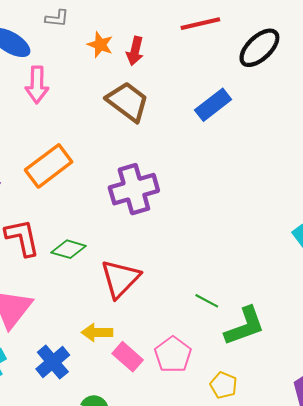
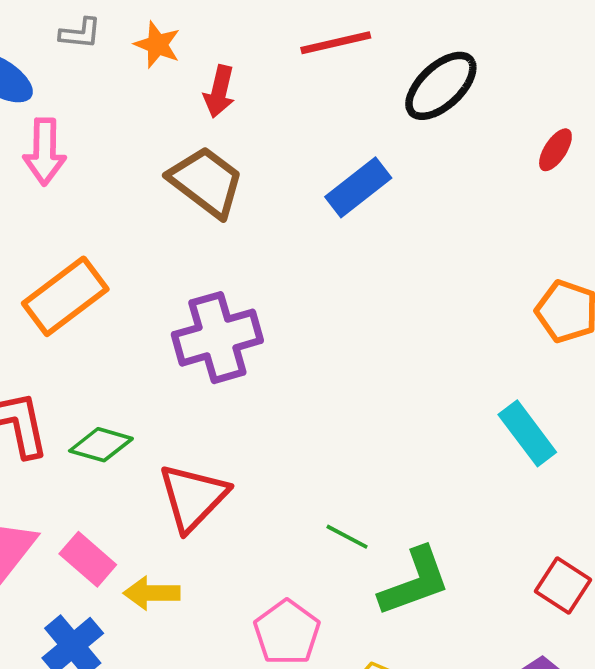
orange star: (100, 45) -> (157, 45), moved
pink rectangle: (128, 357) -> (88, 559), moved

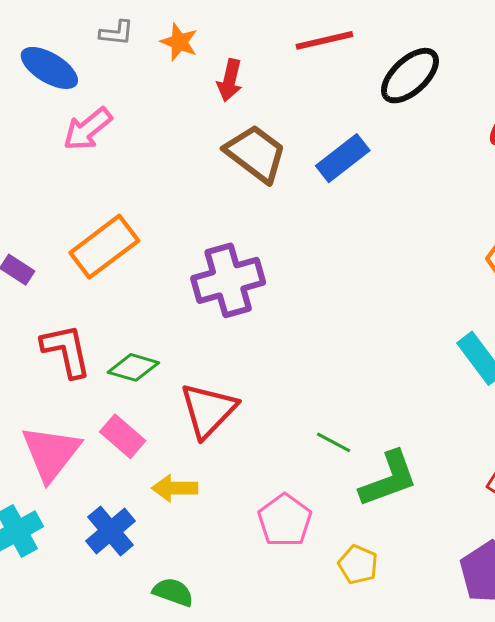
pink arrow: (45, 152) -> (88, 129), turned 50
brown trapezoid: (206, 182) -> (256, 154), moved
pink rectangle: (88, 559) -> (123, 436), moved

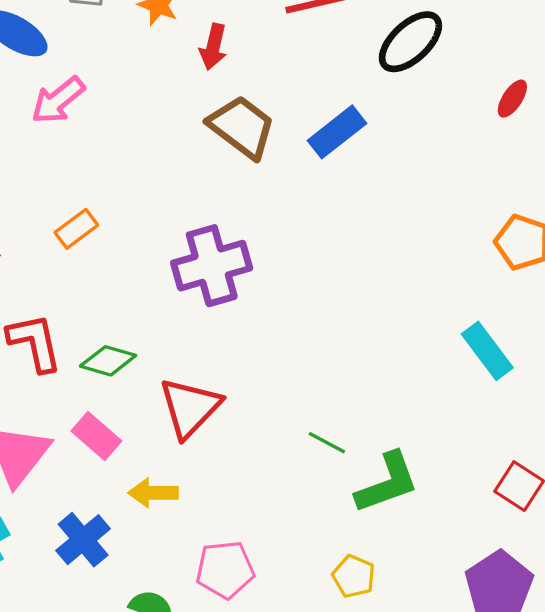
orange rectangle: (104, 247) -> (76, 229), size x0.6
pink pentagon: (285, 520) -> (225, 570), moved, turned 30

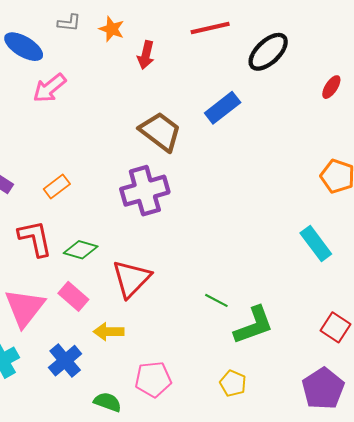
brown trapezoid: (242, 127) -> (160, 132), moved
orange rectangle: (76, 229) -> (57, 186), moved

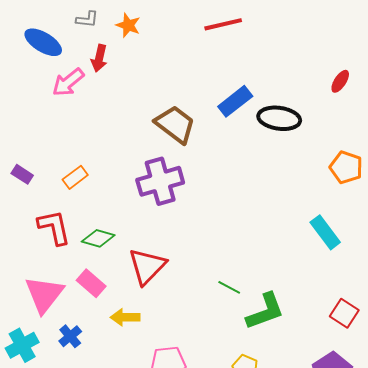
black ellipse: (268, 52) -> (279, 118), moved, turned 51
red arrow: (146, 55) -> (99, 58), moved
blue cross: (65, 361) -> (70, 336), moved, size x0.7

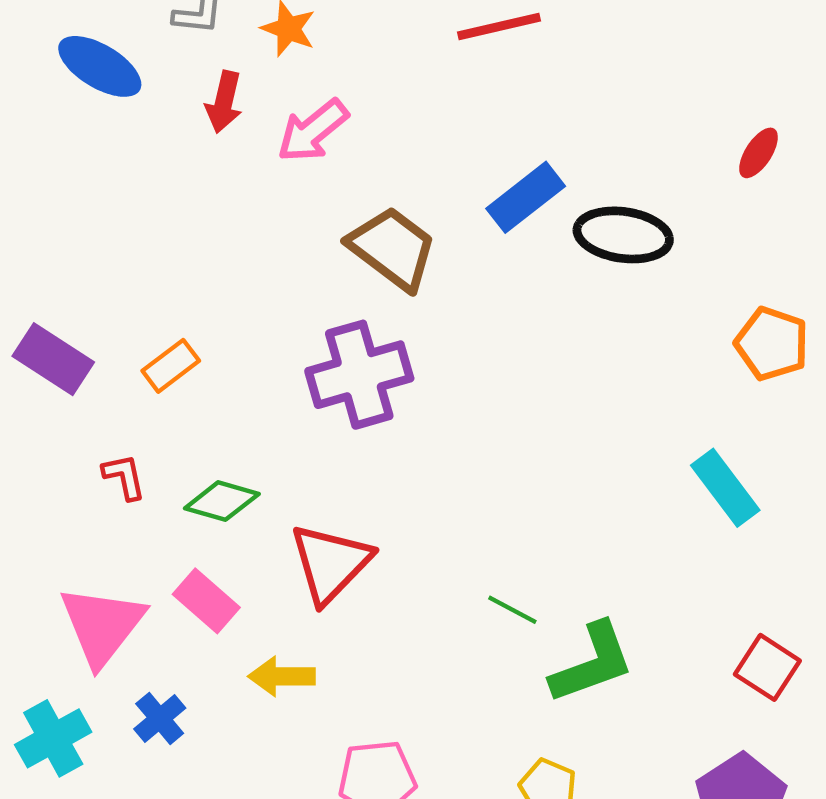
pink arrow: (68, 82) -> (313, 131), moved
purple rectangle: (22, 174) -> (53, 359), size x1.6
red L-shape: (54, 227) -> (124, 477), size x0.6

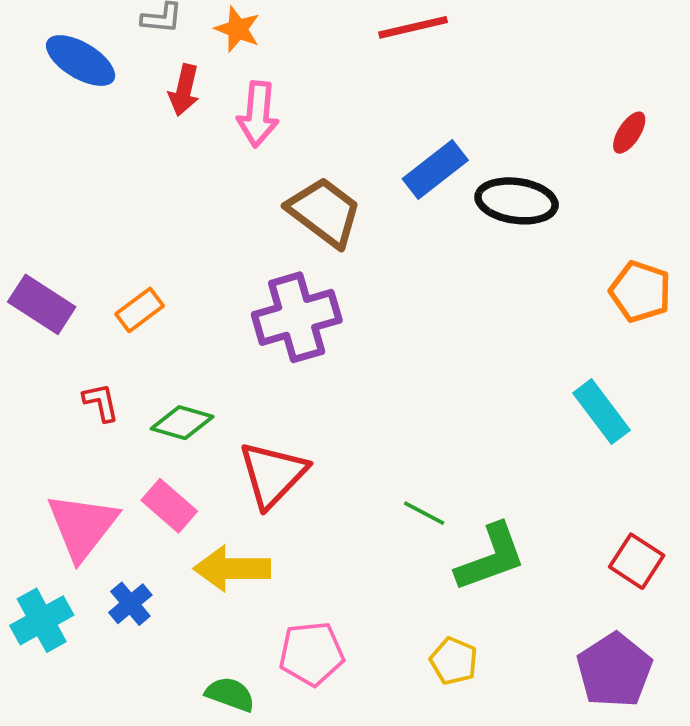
pink arrow: (313, 131) -> (258, 114), turned -46
yellow arrow: (282, 676) -> (232, 569), size x1.4

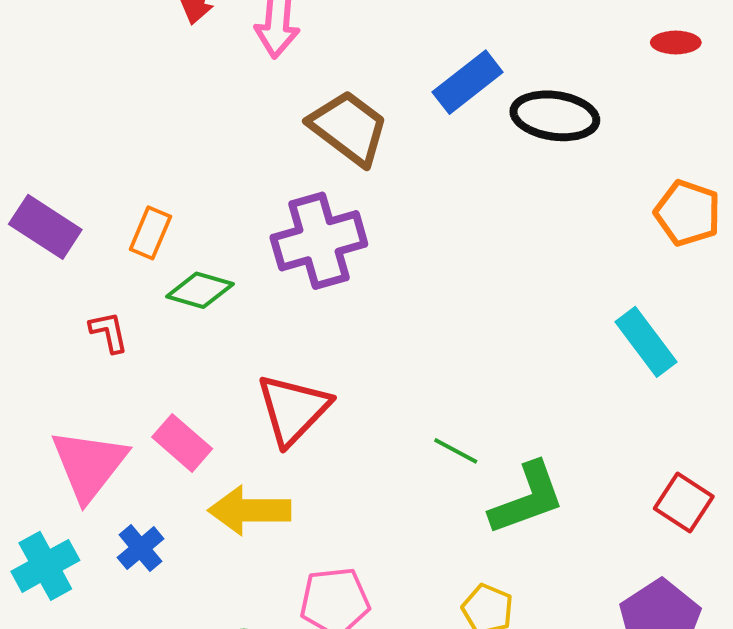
red ellipse: (629, 133) -> (676, 43), turned 57
orange rectangle: (140, 310) -> (150, 233), turned -30
green diamond: (182, 423) -> (200, 290), moved

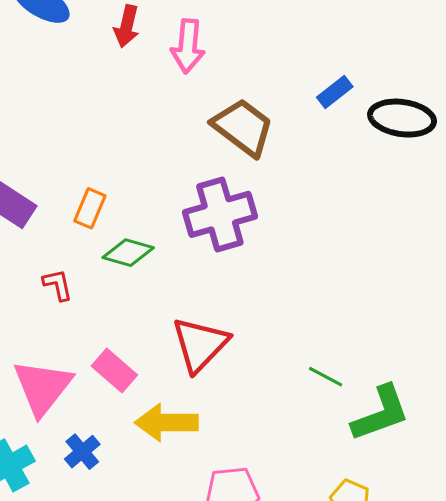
blue rectangle: (468, 82) -> (335, 92), size x0.7

